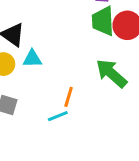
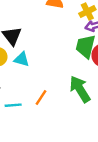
cyan line: (58, 116) -> (13, 105), moved

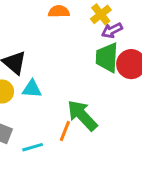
green arrow: (80, 89) -> (82, 115), moved

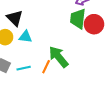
cyan line: (33, 147) -> (24, 68), moved

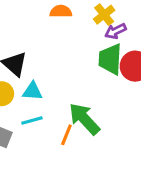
cyan line: (24, 68) -> (32, 121), moved

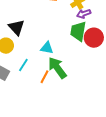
cyan triangle: (33, 91) -> (47, 48), moved
cyan line: (32, 121) -> (23, 65), turned -48

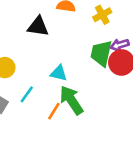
purple arrow: (84, 14) -> (120, 45), moved
black triangle: (16, 27) -> (38, 26), moved, turned -42

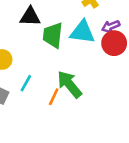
green trapezoid: (101, 53) -> (53, 35), moved
cyan triangle: (59, 73) -> (82, 32), moved, size x1.5

